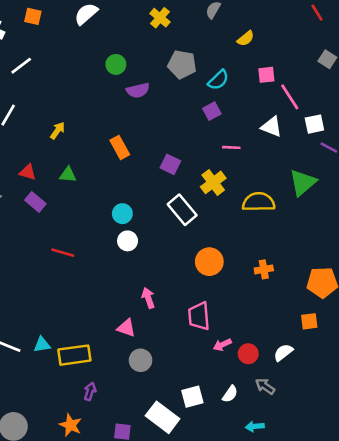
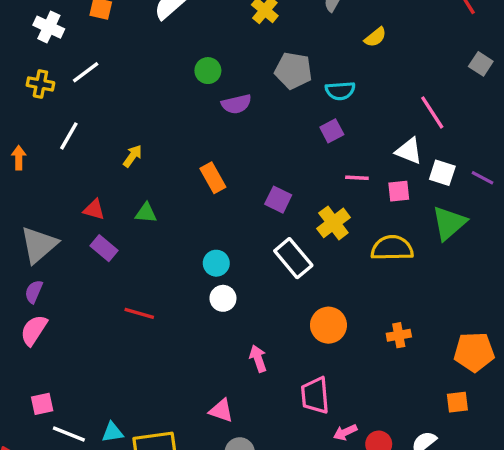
pink square: (266, 75) -> (399, 191), moved
cyan semicircle: (218, 80) -> (340, 91), turned 40
white square: (314, 124) -> (442, 173), moved, turned 30
pink arrow: (148, 298) -> (258, 359), moved

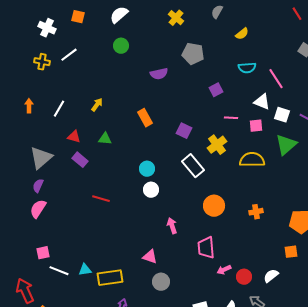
green circle: (208, 71) -> (121, 46), moved
cyan semicircle: (340, 91) -> (247, 68), moved
white line: (69, 136) -> (59, 109), moved

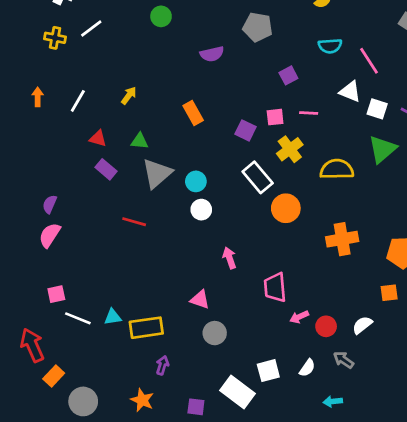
pink square: (256, 126) -> (275, 117), moved
gray triangle: (41, 158) -> (157, 173), moved
orange circle: (214, 206) -> (286, 208), moved
orange cross: (256, 212) -> (342, 239), size x1.6

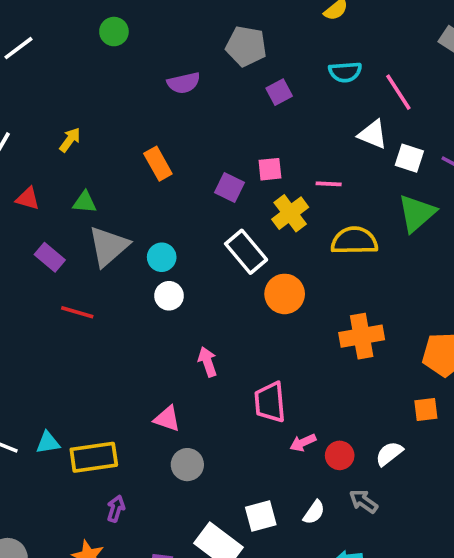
purple square: (288, 75) -> (279, 92), moved
pink line: (309, 113) -> (329, 184), moved
purple rectangle: (106, 169) -> (50, 257), moved

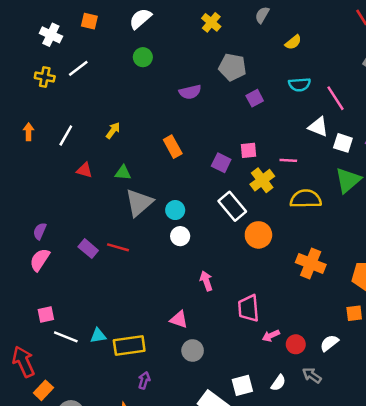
purple rectangle: (50, 257) -> (88, 249), moved
orange cross: (362, 336) -> (311, 263), turned 32

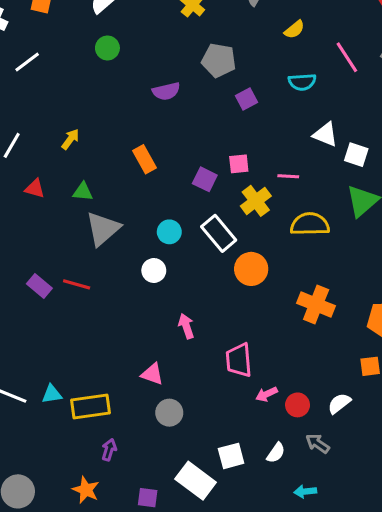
pink line: (336, 98) -> (347, 57), moved
cyan circle: (175, 210) -> (169, 232), moved

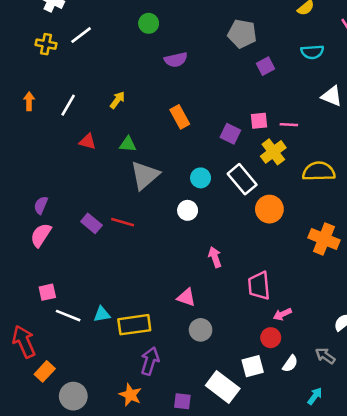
purple semicircle: (166, 91) -> (176, 60), moved
pink line: (288, 176) -> (289, 125), moved
red circle: (298, 405) -> (271, 338), moved
purple arrow: (109, 450) -> (150, 361), size x1.5
cyan arrow: (305, 491) -> (315, 396), turned 132

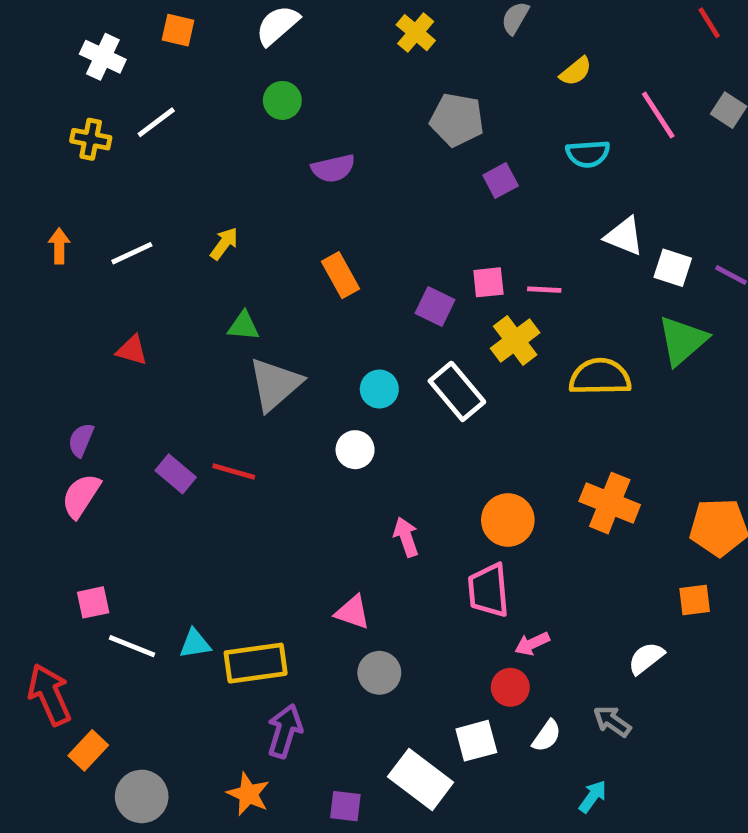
white line: (68, 105) -> (132, 253), turned 35
red triangle: (88, 142) -> (132, 350), moved
orange circle: (269, 209) -> (508, 520), moved

